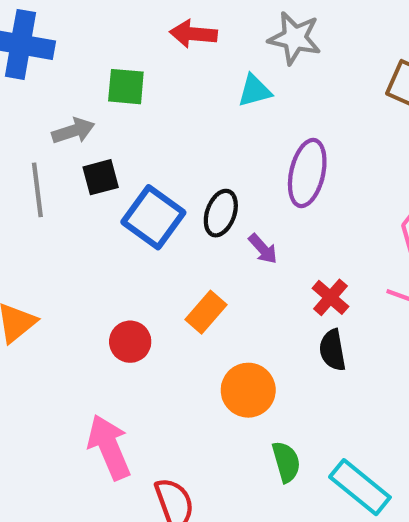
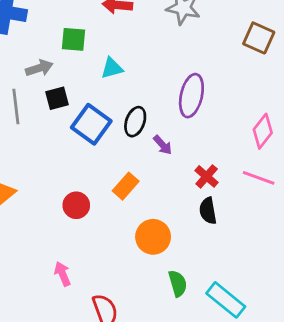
cyan triangle: (255, 91) -> (112, 68), moved
pink arrow: (109, 447) -> (63, 274), size x0.6

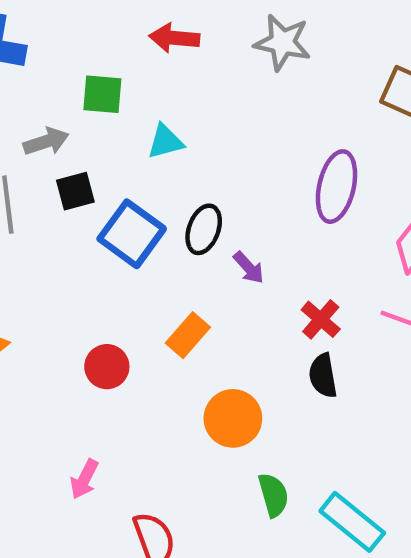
purple ellipse: (191, 96) -> (336, 187), moved
pink arrow: (63, 274) -> (84, 479), turned -130

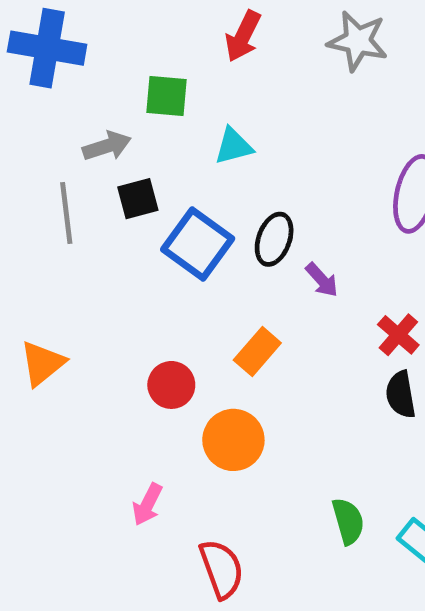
red arrow: (174, 38) -> (243, 36), turned -69
orange circle: (233, 418) -> (233, 440), moved

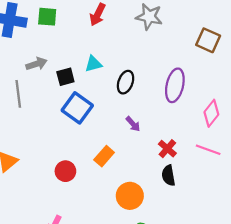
green square: (167, 96) -> (47, 17), moved
black square: (138, 199) -> (65, 77), moved
black ellipse: (274, 239) -> (126, 82), moved
orange circle: (233, 440) -> (130, 196), moved

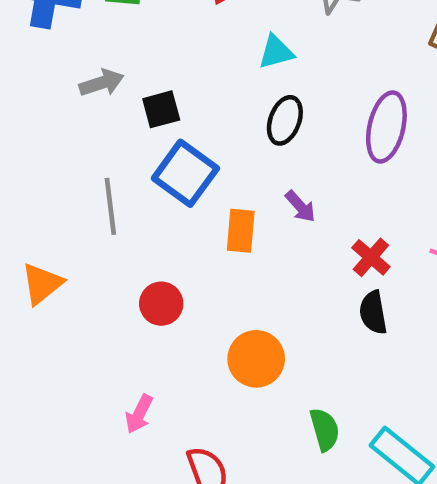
cyan triangle: (93, 64) -> (276, 52), moved
gray line: (18, 94) -> (110, 206), moved
orange rectangle: (104, 156) -> (241, 231), moved, turned -36
orange circle: (130, 196) -> (256, 359), moved

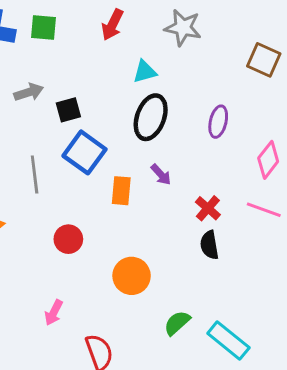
black ellipse: (285, 120) -> (151, 117), size x1.4
purple ellipse: (386, 127) -> (218, 122), size x0.7
green semicircle: (325, 429) -> (177, 323), turned -116

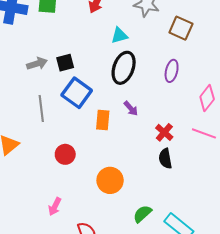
brown square: (264, 60) -> (181, 28), moved
gray arrow: (29, 92) -> (37, 64), moved

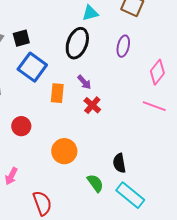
cyan triangle: (119, 35) -> (90, 13), moved
red cross: (164, 132) -> (92, 105), moved
black semicircle: (165, 159) -> (119, 163), moved
green semicircle: (142, 214) -> (95, 183), turned 96

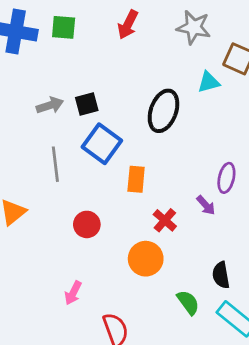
cyan triangle: (90, 13) -> (209, 82), moved
purple ellipse: (123, 46) -> (226, 178), moved
purple arrow: (84, 82) -> (206, 205), moved
red cross: (92, 105) -> (165, 220), moved

